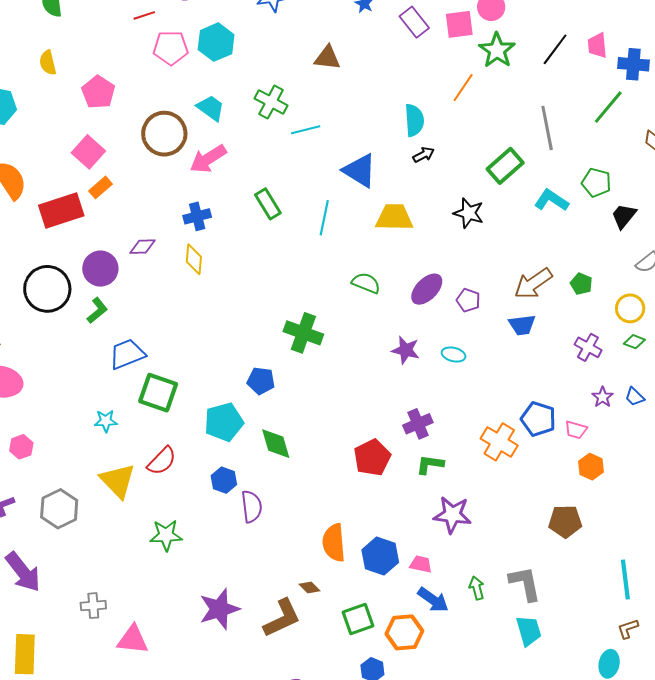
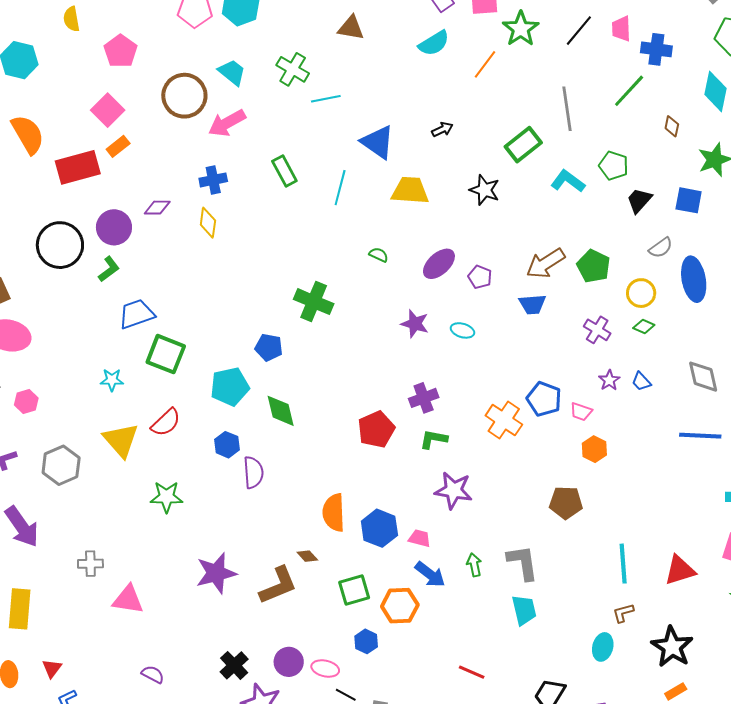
cyan semicircle: (414, 120) -> (434, 43), moved, turned 60
green semicircle: (366, 283) -> (379, 255), size x0.7
green pentagon: (581, 284) -> (594, 266), size x1.5

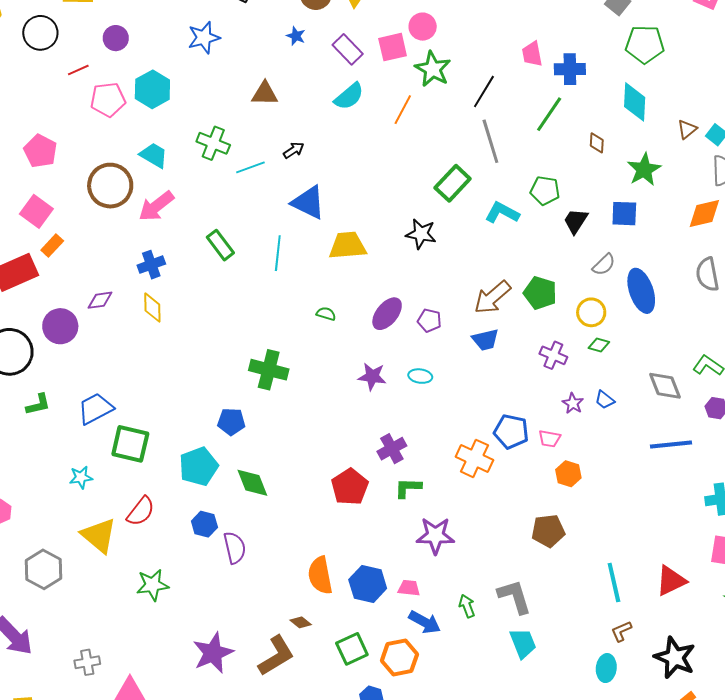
black line: (579, 31) -> (484, 91), moved
black arrow: (442, 129) -> (294, 150), moved
green L-shape: (109, 269) -> (38, 404), moved, turned 32

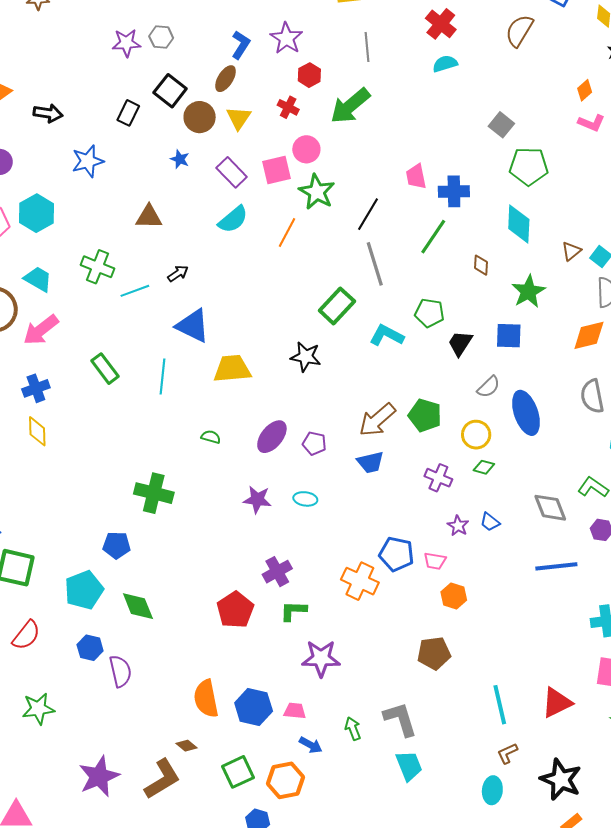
blue arrow: (425, 622) -> (311, 745), size x0.7

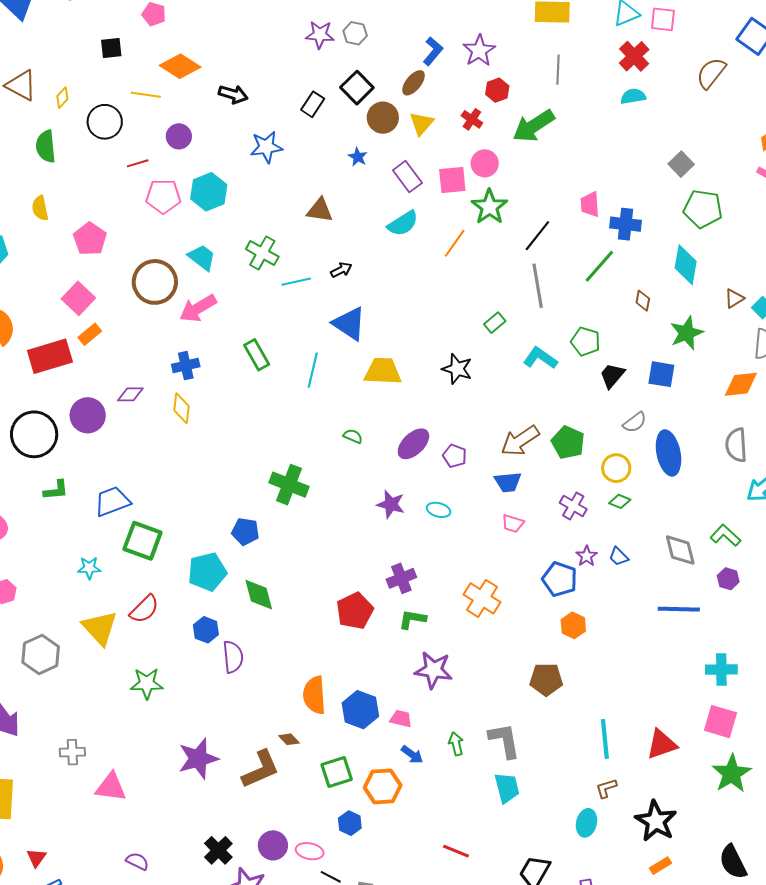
green rectangle: (337, 306) -> (495, 323), size x0.6
blue pentagon: (396, 554) -> (560, 579), moved
pink trapezoid: (435, 561) -> (513, 523), moved

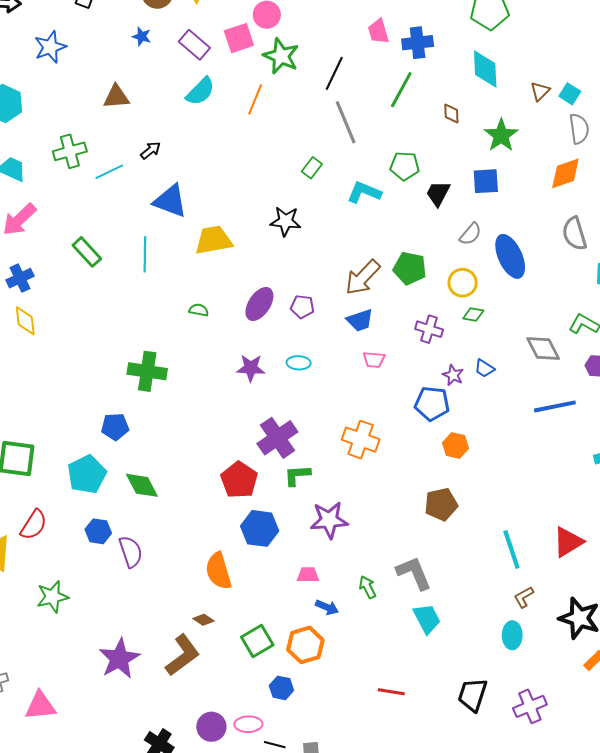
green cross: (262, 253) -> (70, 151), turned -32
purple cross: (401, 578) -> (277, 438), size x1.4
blue hexagon: (360, 710) -> (260, 528), moved

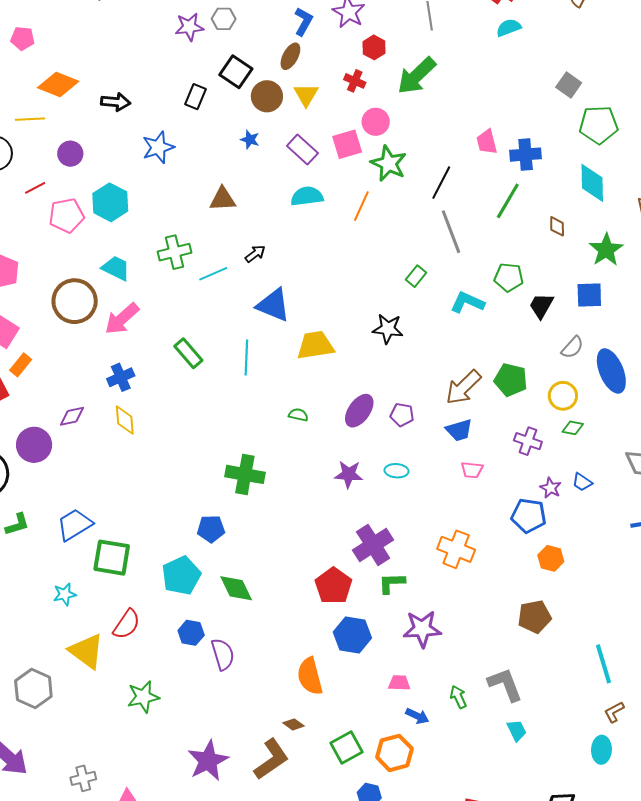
cyan semicircle: (200, 91) -> (307, 196), turned -144
cyan trapezoid: (427, 619) -> (517, 730), size x0.7

